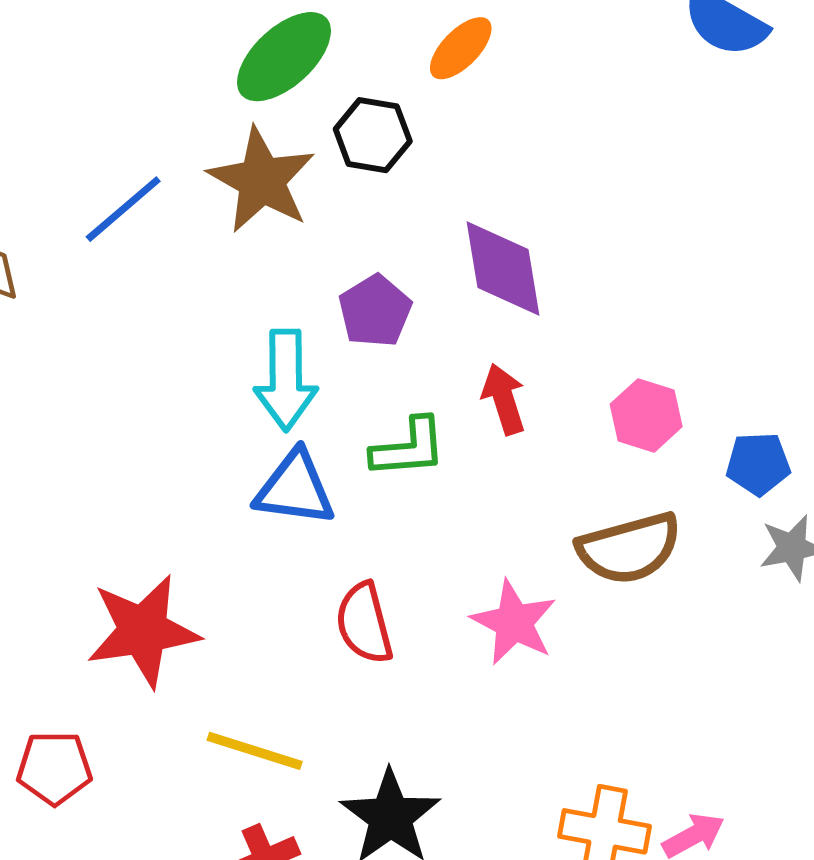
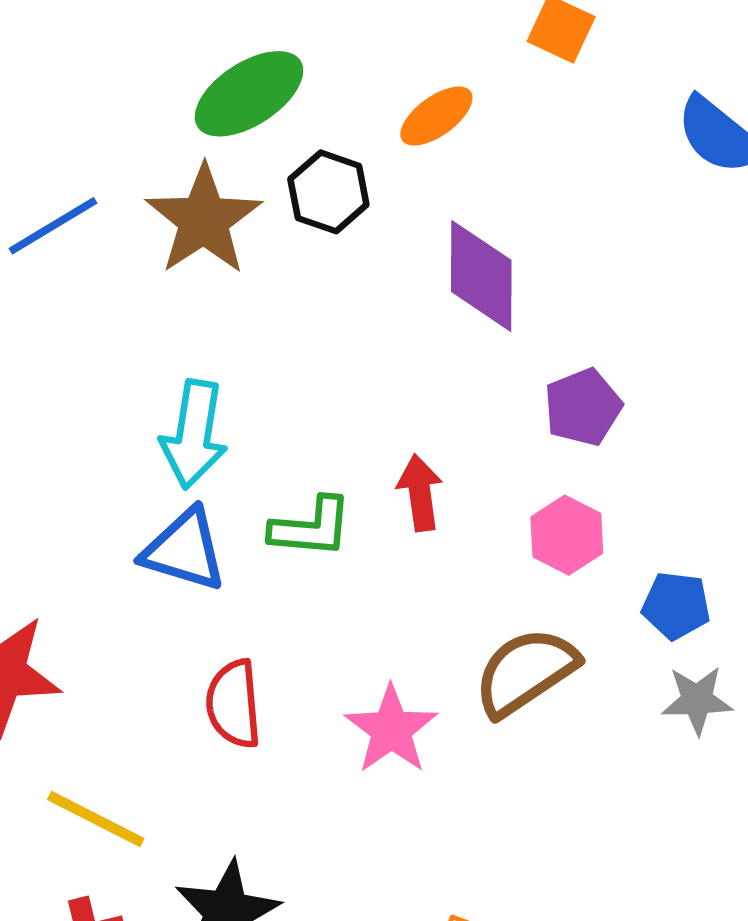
purple diamond: (503, 268) -> (481, 276), moved
purple pentagon: (375, 311) -> (583, 407), moved
brown semicircle: (629, 548) -> (526, 672), turned 152

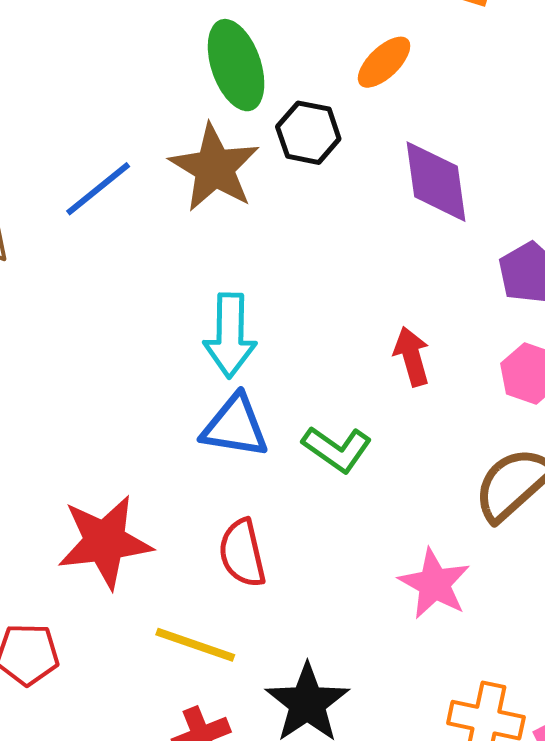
green ellipse: (249, 94) -> (236, 65), turned -68
green L-shape: (311, 527) -> (337, 449), moved, turned 38
red semicircle: (234, 704) -> (242, 553), moved
pink star: (391, 730) -> (434, 584), moved

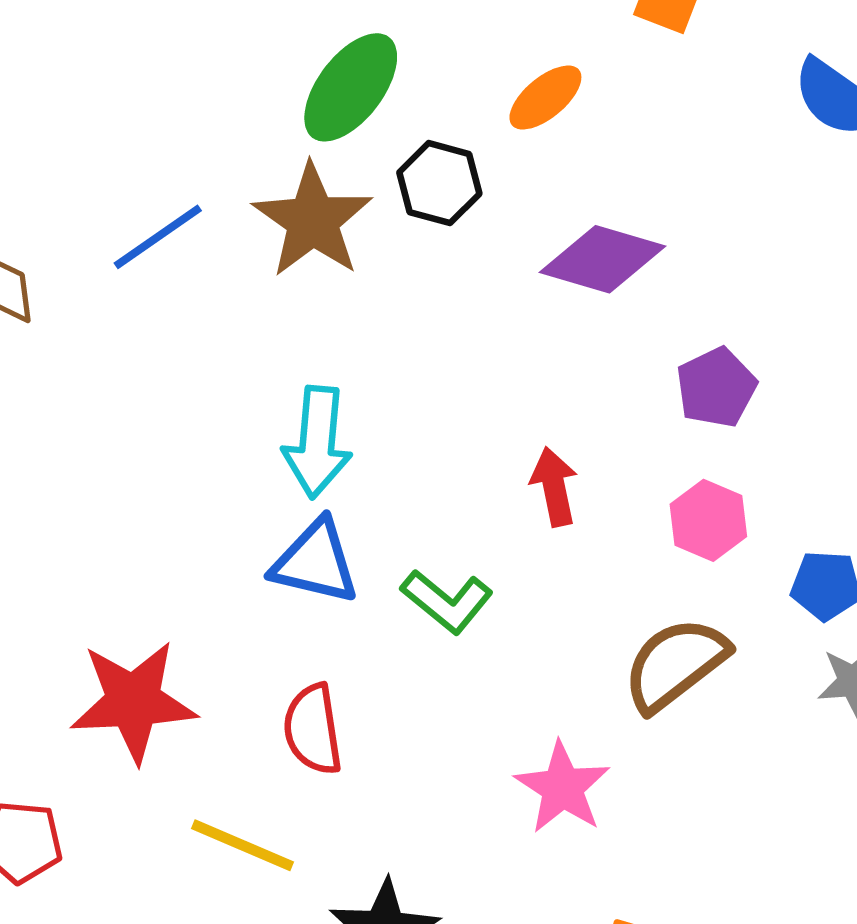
green ellipse: (236, 65) -> (351, 87), turned 52
purple diamond: (436, 182) -> (602, 259), turned -70

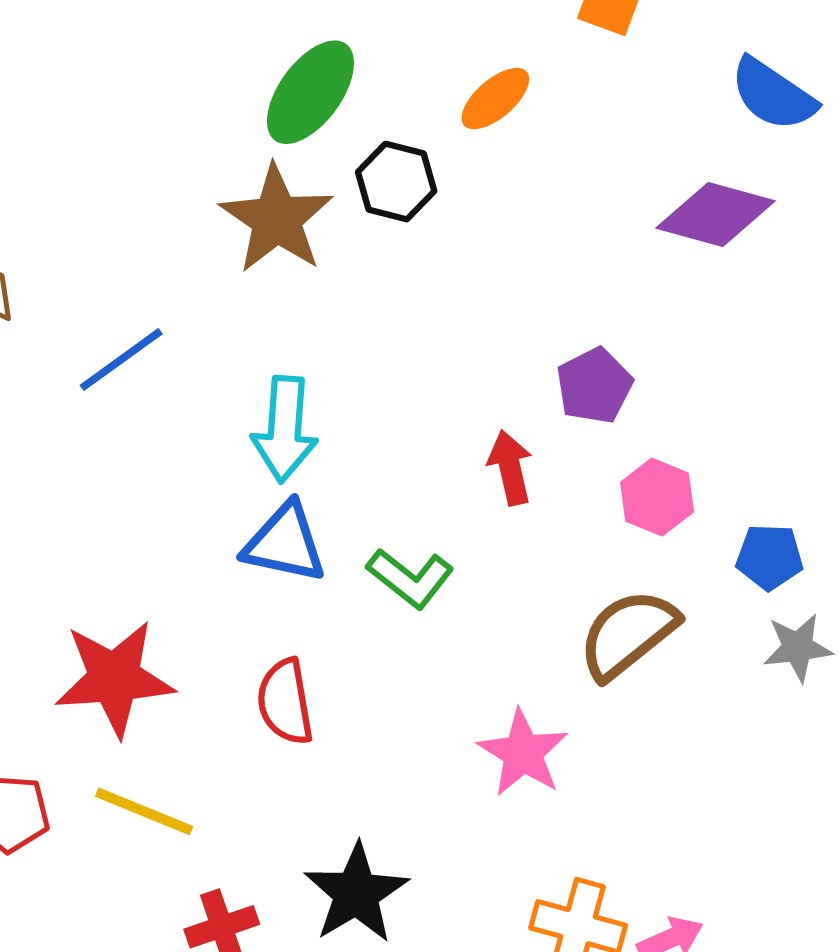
blue line: (158, 237) -> (121, 360), moved
purple diamond: (602, 259) -> (715, 214), moved
purple pentagon: (716, 388) -> (594, 386), moved
yellow line: (242, 845) -> (144, 811), moved

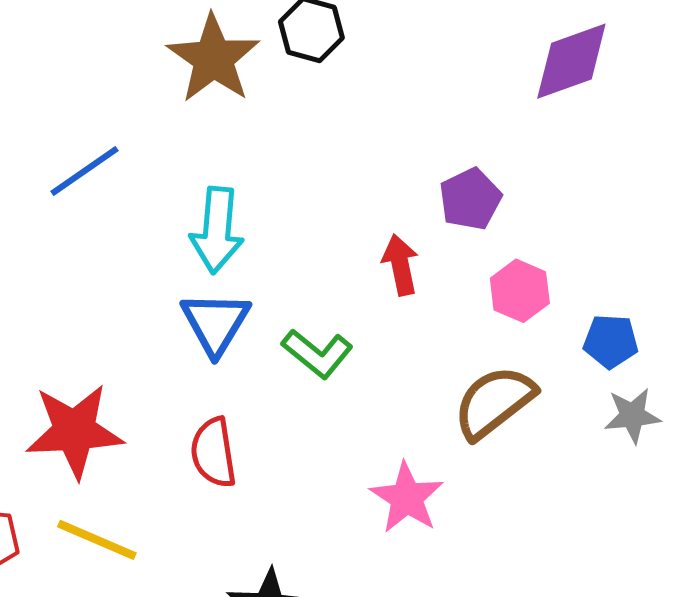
purple diamond: (715, 214) -> (571, 61), turned -36
blue triangle: (285, 543) -> (215, 323), turned 48

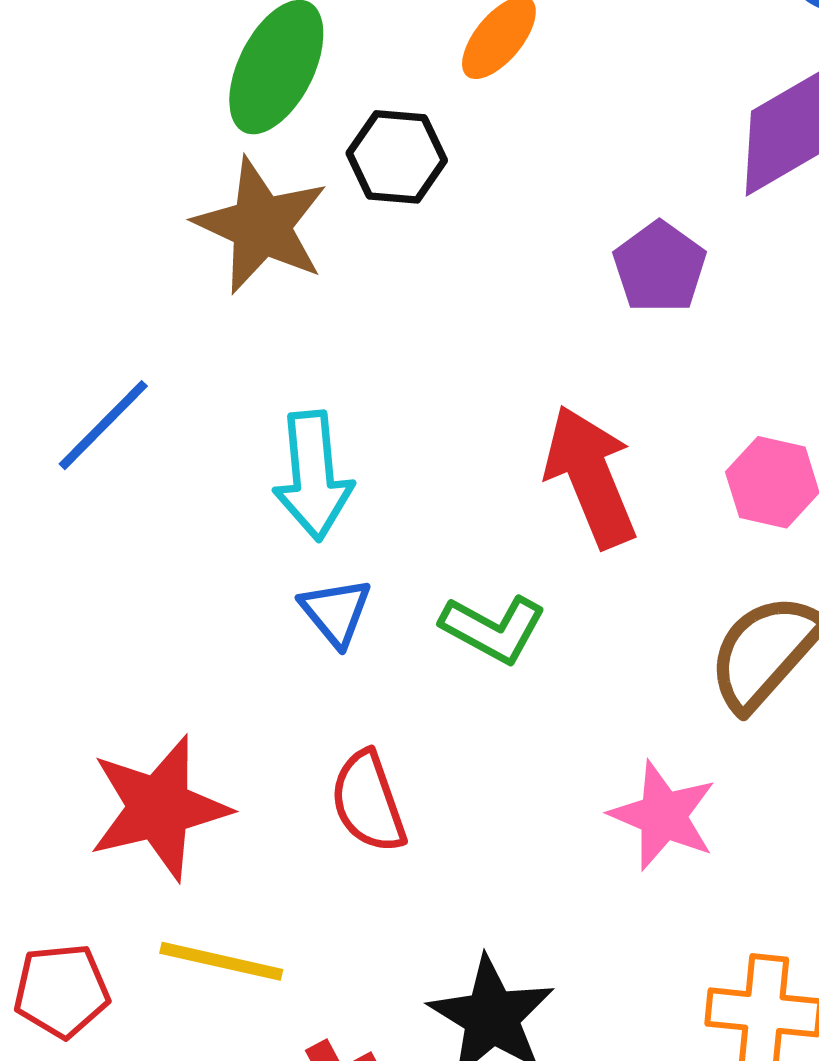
purple pentagon: (470, 199) -> (660, 267), moved
red arrow: (400, 265) -> (591, 477), size x1.6
blue triangle: (215, 323) -> (336, 612), size x0.7

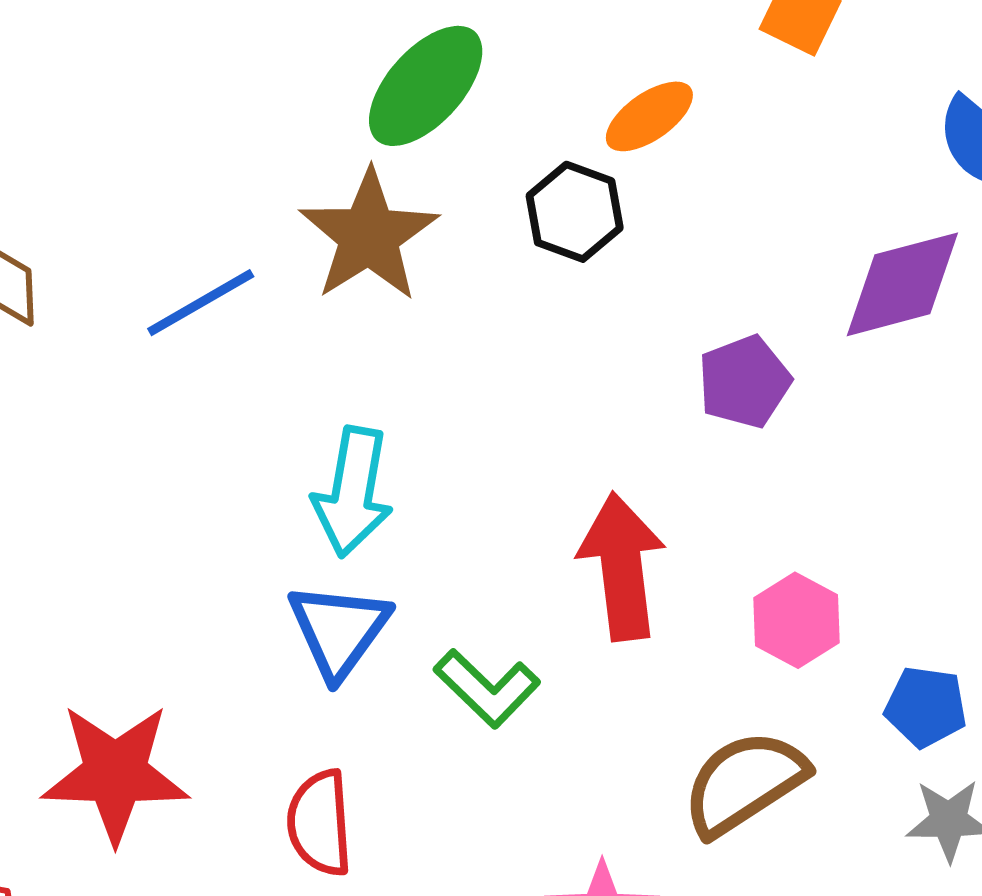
black hexagon: (397, 157) -> (575, 212), moved
blue line: (103, 425) -> (201, 303), moved
blue triangle: (336, 612) -> (339, 630), size x1.4

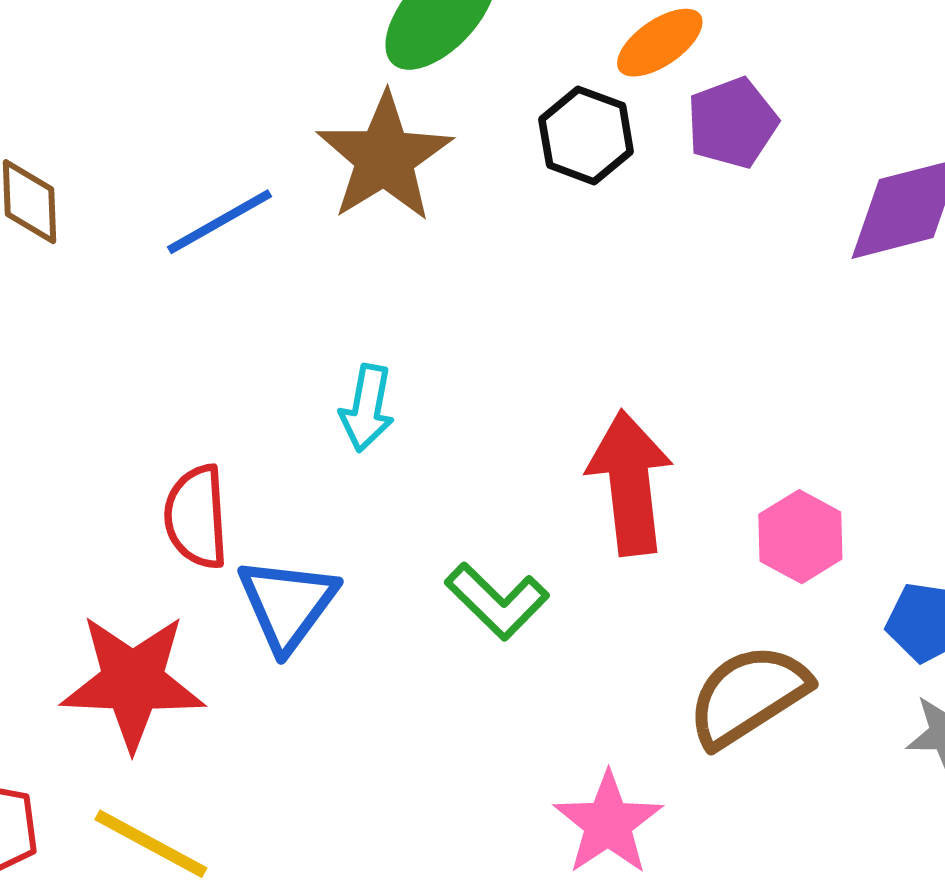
purple pentagon: (744, 382) -> (732, 123), moved
cyan arrow: (353, 492) -> (367, 408), size x0.7
blue triangle: (339, 630) -> (287, 604), moved
red semicircle: (320, 823) -> (196, 517), moved

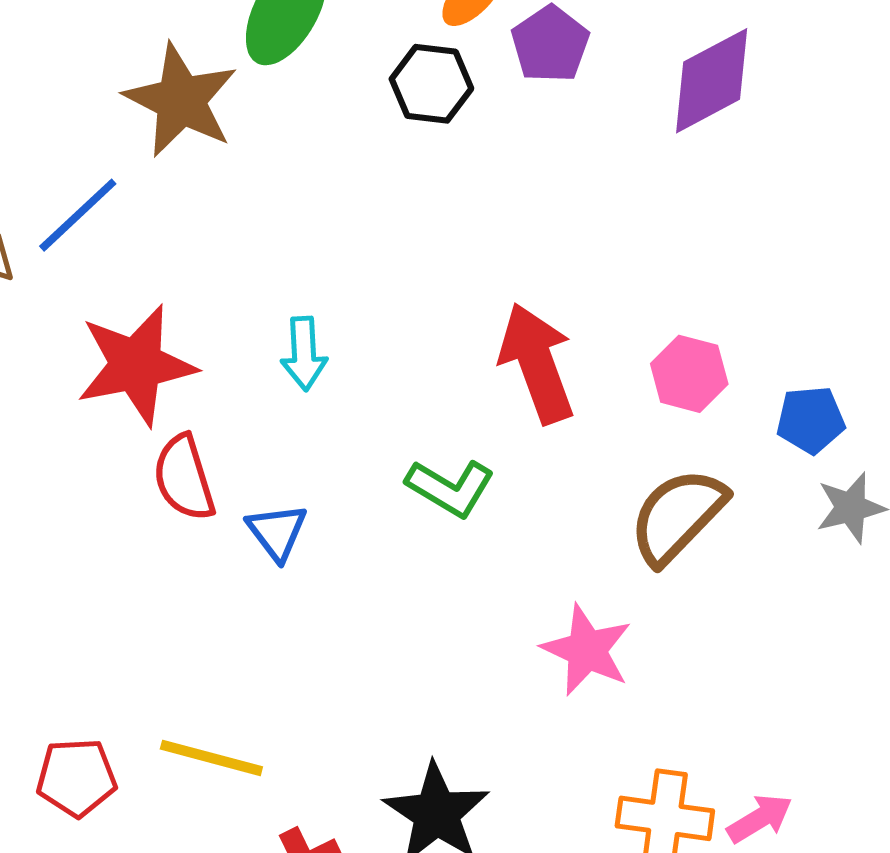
brown star: (384, 157) -> (181, 100), moved
blue line: (220, 222) -> (78, 215), moved
blue triangle: (287, 604) -> (277, 532), size x0.7
red star: (133, 682) -> (136, 365), moved

